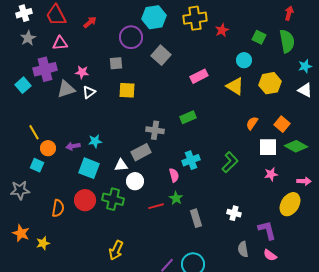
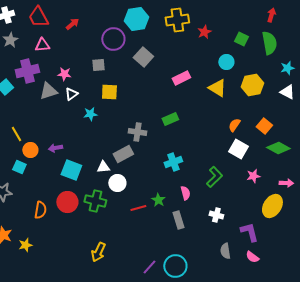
cyan star: (95, 141) -> (90, 114), moved
white square: (268, 147) -> (238, 149), moved, turned 30
green L-shape: (230, 162) -> (214, 177), moved
pink semicircle: (174, 175) -> (185, 193), moved

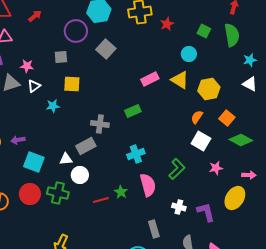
pink rectangle: (181, 78) -> (150, 79), moved
yellow hexagon: (252, 85) -> (209, 89), moved
pink semicircle: (185, 193) -> (148, 185), size x1.6
gray rectangle: (178, 220) -> (154, 229), moved
purple L-shape: (249, 232) -> (206, 212), moved

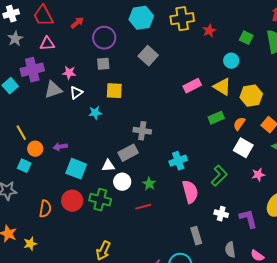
purple circle: (76, 31) -> (104, 38), moved
green rectangle: (133, 111) -> (216, 118), moved
green star: (121, 192) -> (149, 184), moved

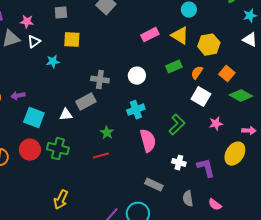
white circle: (122, 182) -> (137, 76), moved
gray rectangle: (196, 236) -> (154, 185), turned -48

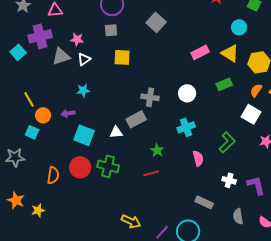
cyan star: (53, 62) -> (83, 90), moved
orange semicircle: (197, 73) -> (256, 90), moved
pink semicircle: (148, 141) -> (198, 158), size x0.7
yellow arrow: (61, 200) -> (131, 221), moved, turned -90

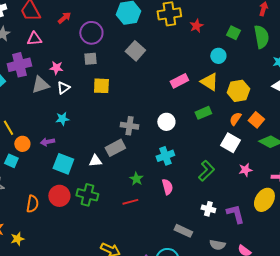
pink semicircle: (198, 158) -> (167, 187), moved
gray semicircle: (238, 216) -> (217, 245), turned -70

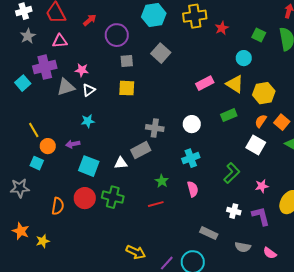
gray square: (90, 59) -> (127, 61), moved
pink star: (245, 170) -> (262, 186), moved

